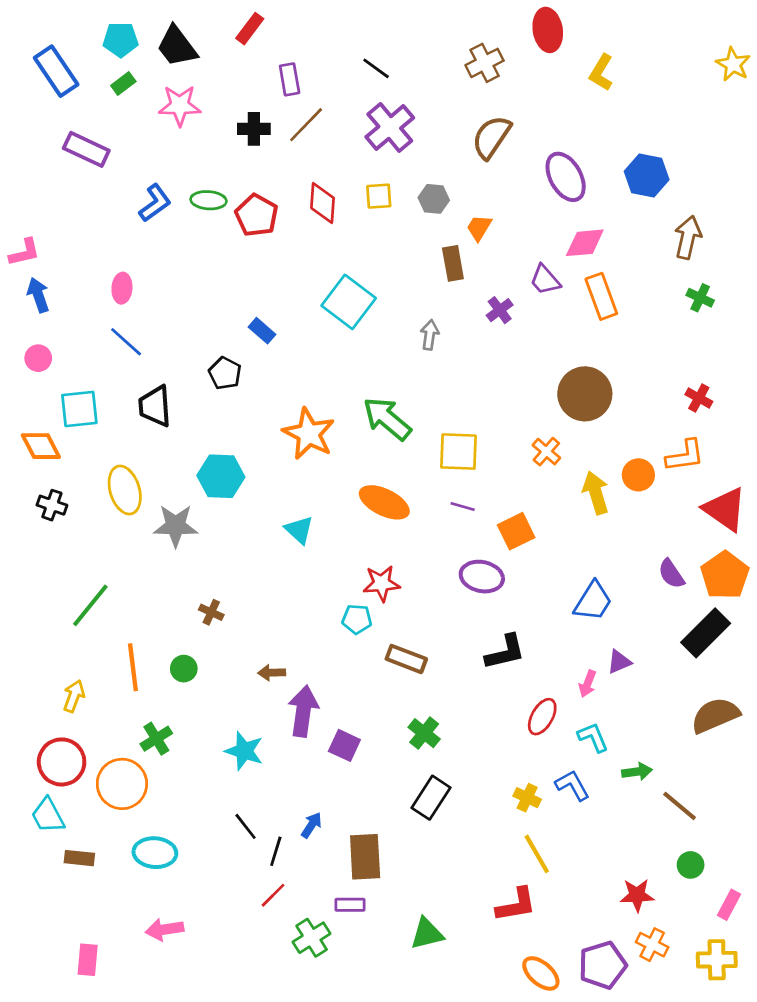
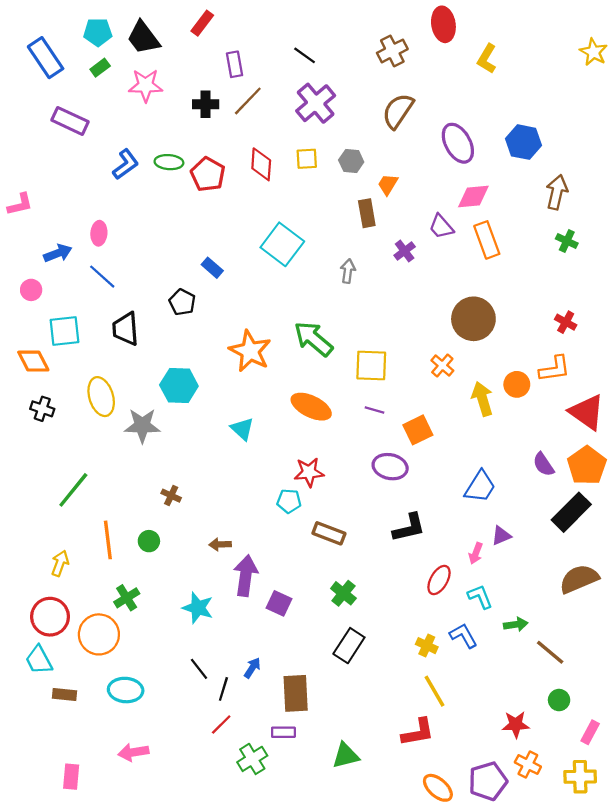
blue arrow: (38, 295) -> (58, 253), moved, turned 88

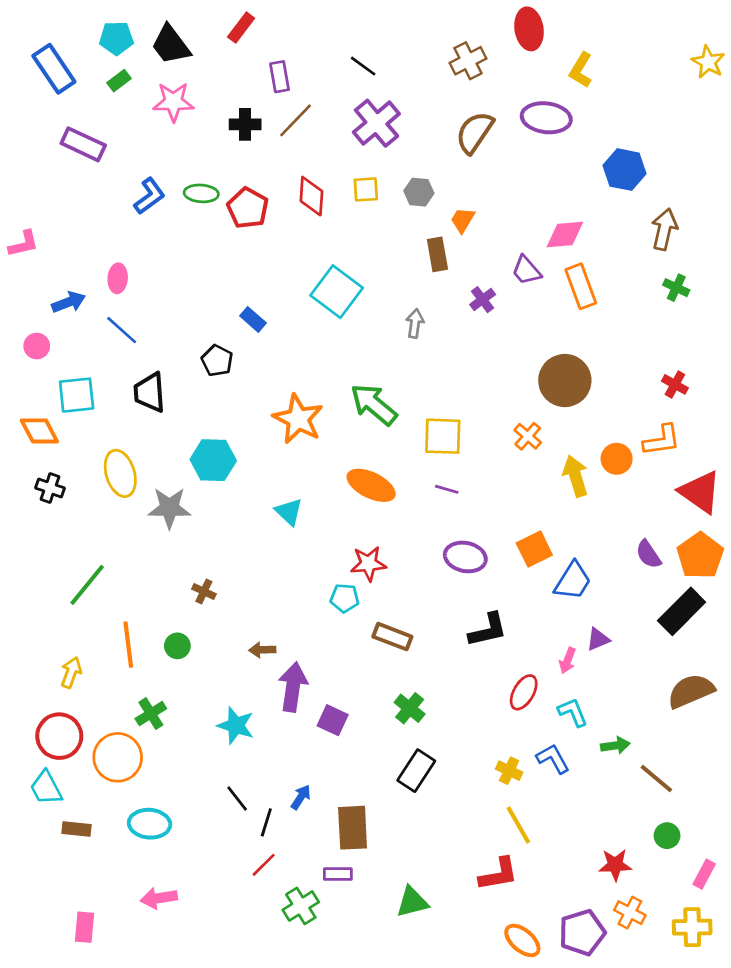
purple ellipse: (458, 143) -> (546, 118), moved, turned -54
orange square: (418, 430) -> (534, 549), moved

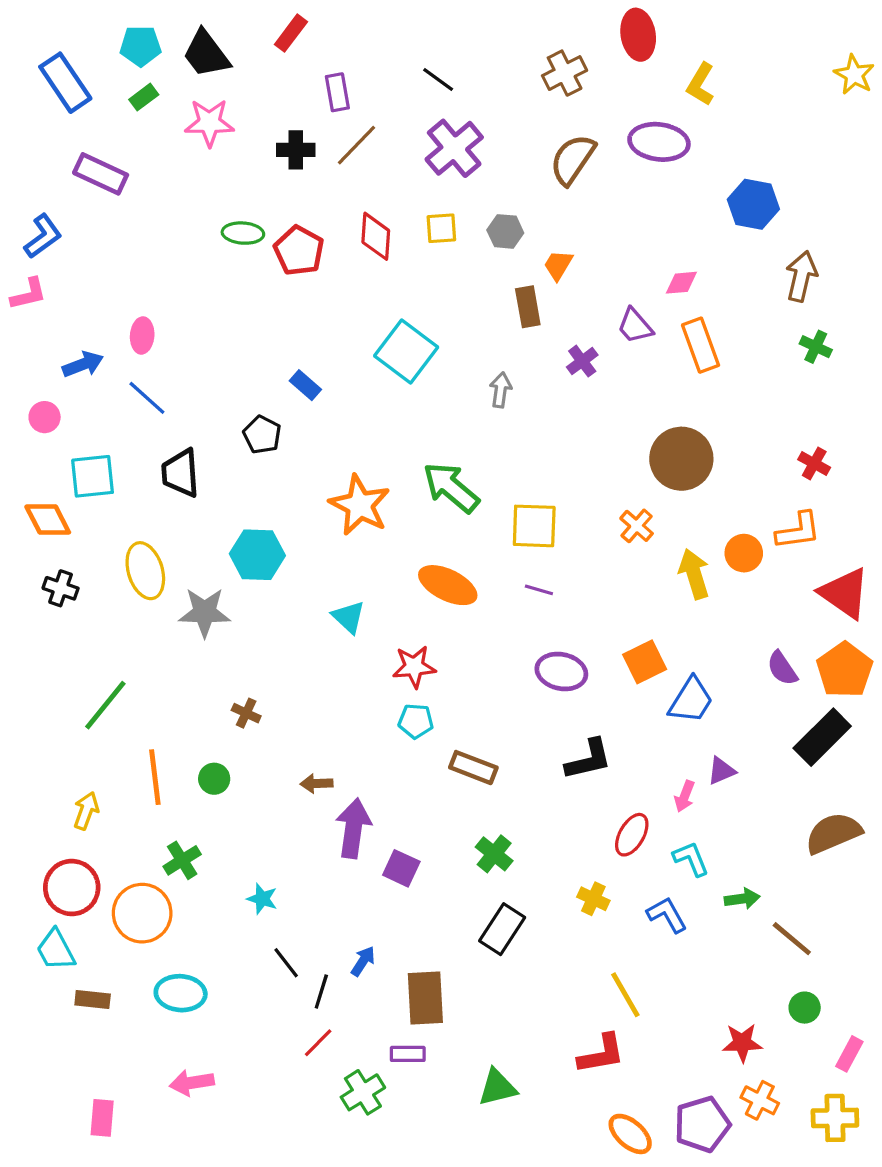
blue L-shape: (150, 196) -> (43, 236), moved
pink diamond: (565, 235) -> (681, 283), size x0.7
red star: (368, 564) -> (414, 667), moved
cyan star: (236, 725) -> (262, 899), moved, size x0.7
yellow cross: (509, 771) -> (593, 899), moved

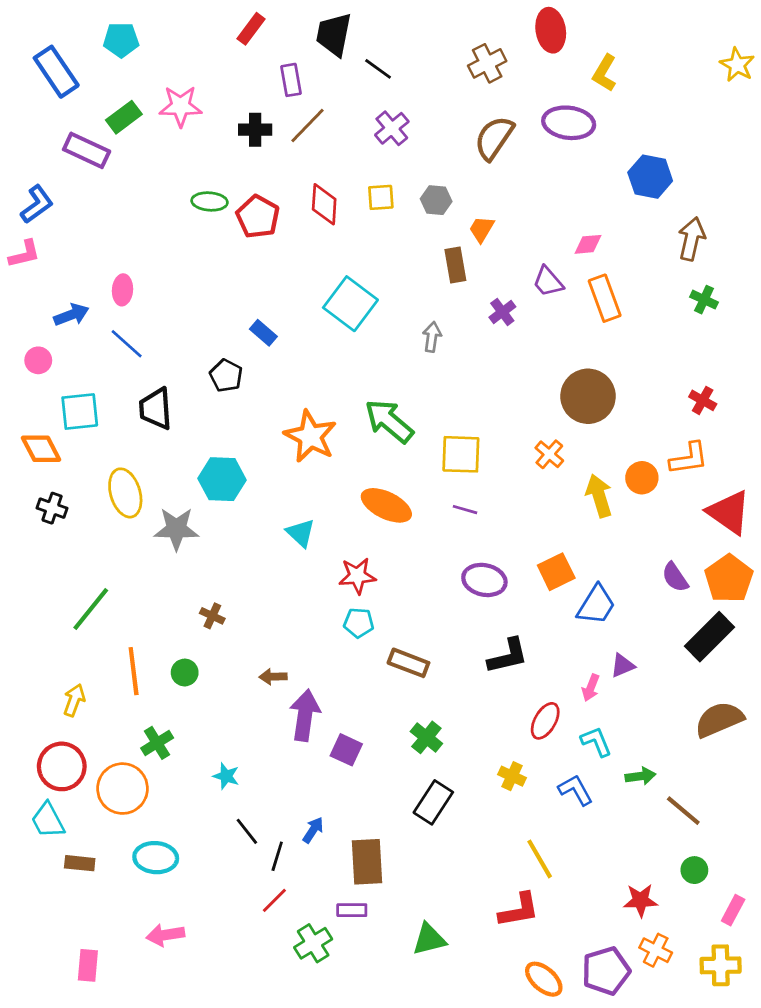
black trapezoid: (206, 54) -> (334, 34), moved, turned 48
green rectangle: (144, 97) -> (124, 117), moved, size x1.4
purple cross: (454, 148) -> (392, 128), size x0.7

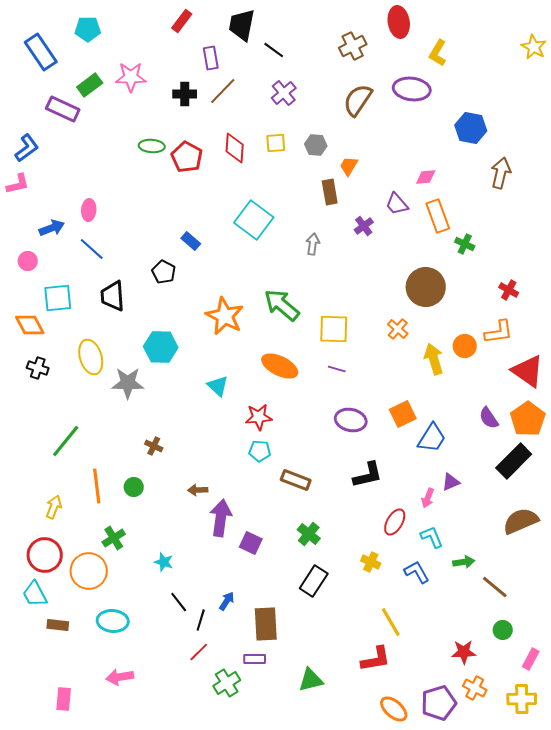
green cross: (704, 300) -> (465, 244), moved

